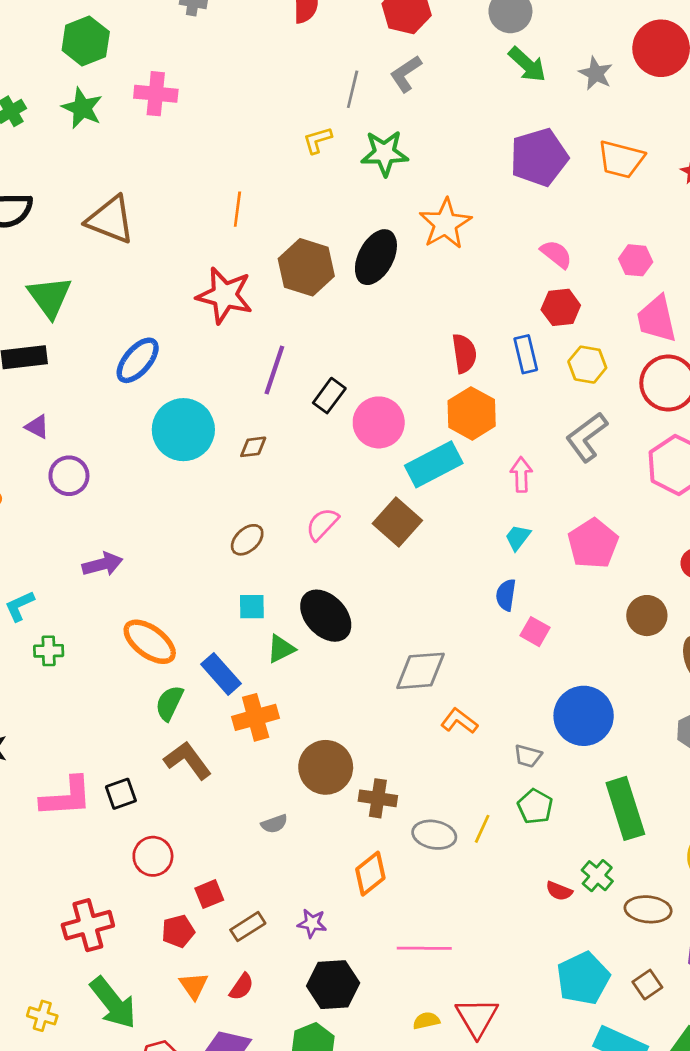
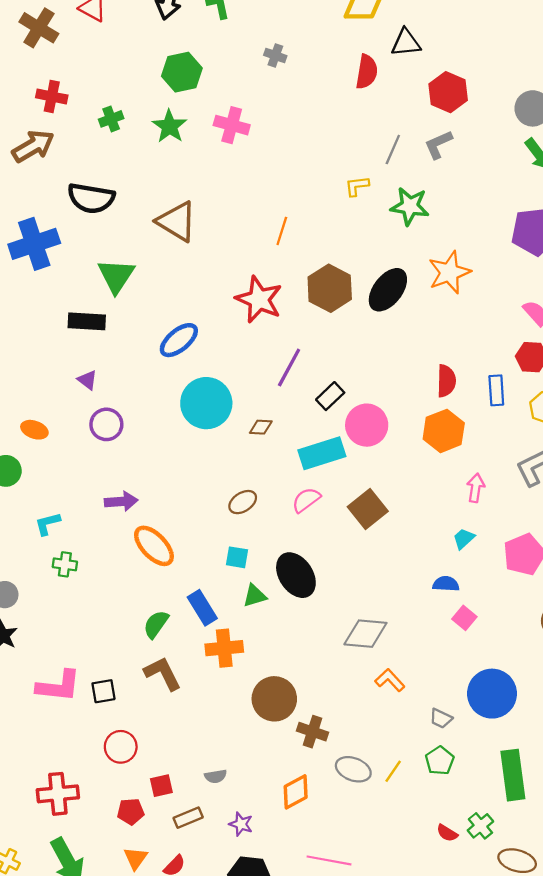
cyan rectangle: (434, 464) -> (322, 453), moved
blue semicircle: (506, 595) -> (446, 584), turned 75
orange ellipse: (150, 642) -> (154, 546), moved
gray semicircle: (274, 824) -> (216, 776), moved

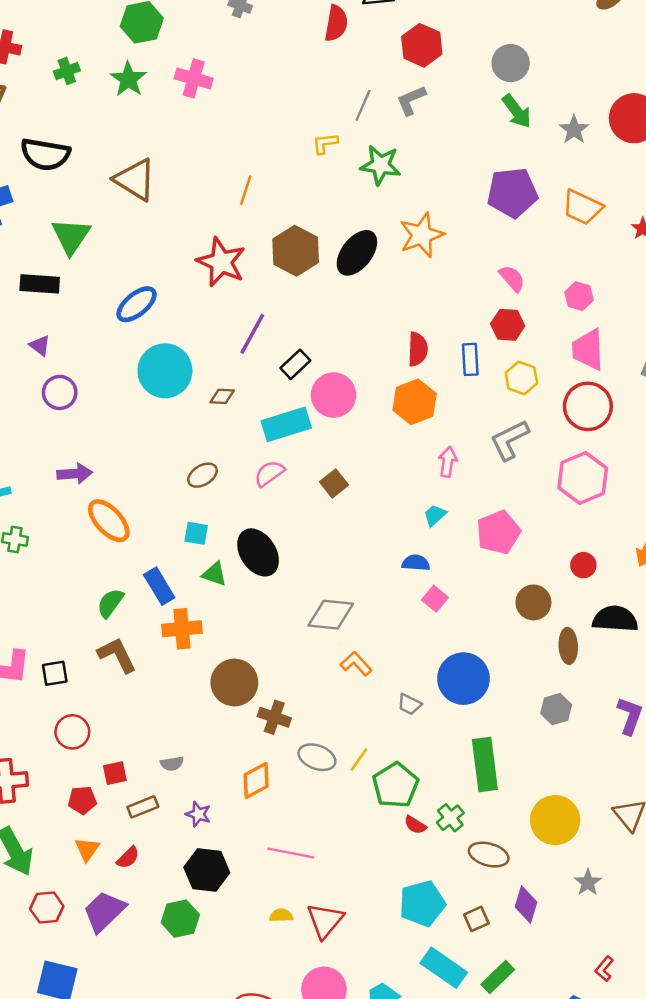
brown square: (368, 509) -> (334, 483), size x0.7
green triangle: (255, 596) -> (214, 574), turned 35
green pentagon: (440, 761) -> (395, 785), moved, size x1.5

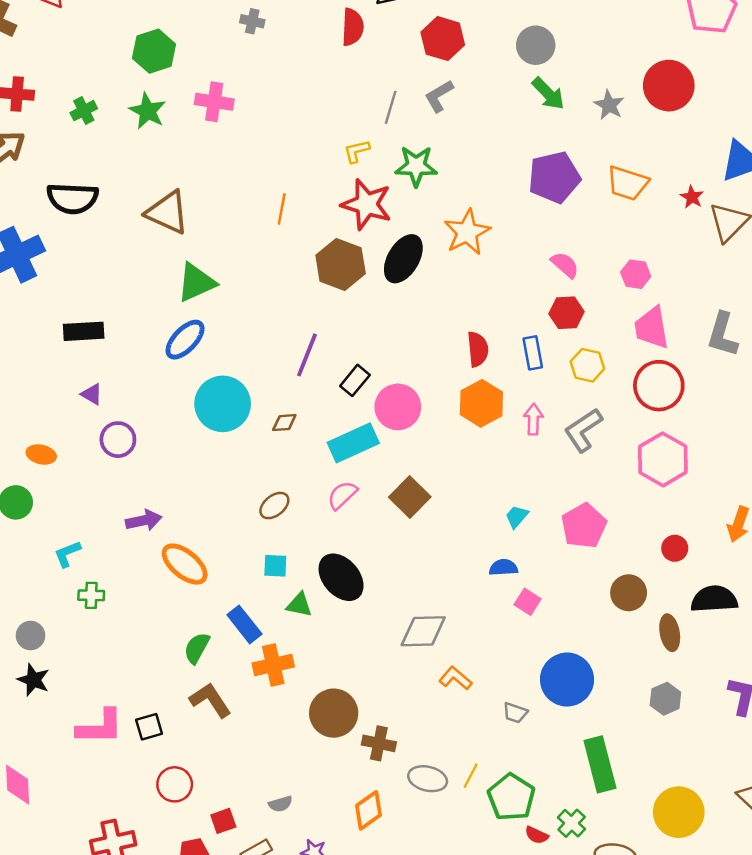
green triangle: (71, 236) -> (196, 282), moved, turned 39
red star: (221, 262) -> (367, 204), moved
pink arrow: (448, 462) -> (533, 419), moved
brown square: (334, 483) -> (410, 497), size x1.4

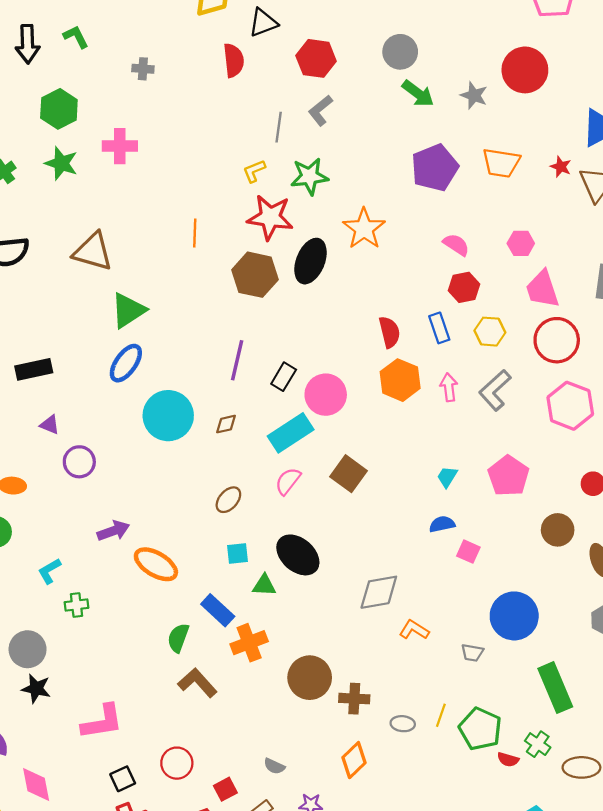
gray circle: (31, 636) -> (28, 649), size x1.4
black square: (149, 727) -> (123, 779), moved
gray ellipse: (428, 779) -> (403, 724), size x0.7
gray semicircle: (280, 804) -> (274, 766), turned 50

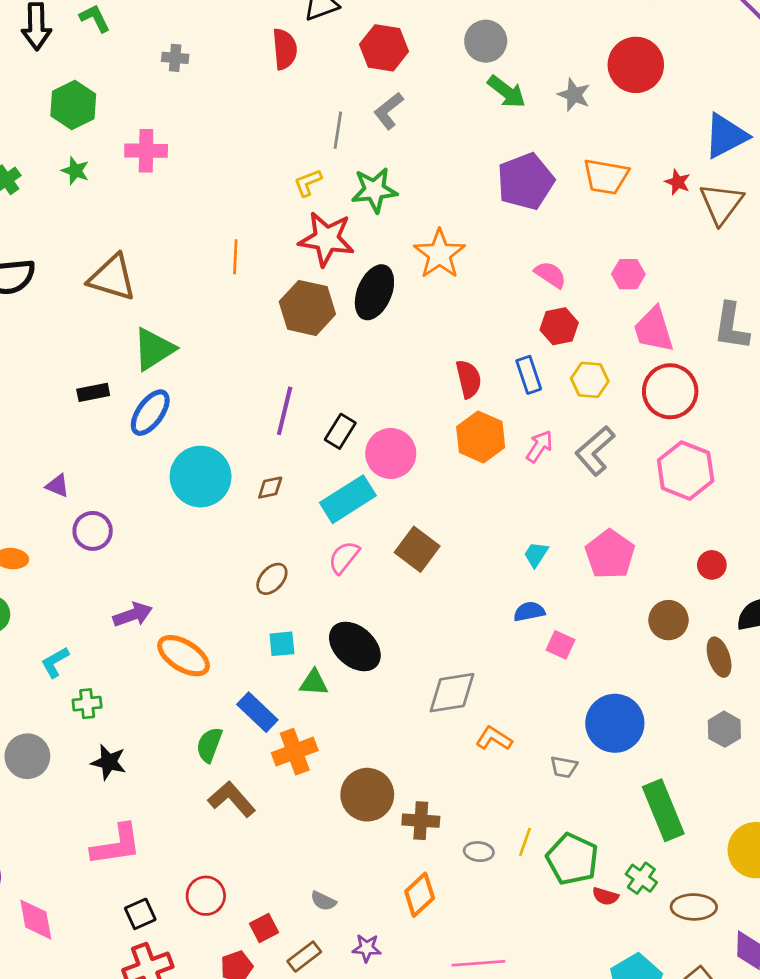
green star: (61, 163) -> (75, 171), size x0.7
black rectangle: (34, 369) -> (93, 392), moved, size x0.7
pink arrow: (449, 387) -> (539, 446), turned 40
black star: (36, 689) -> (109, 762), moved

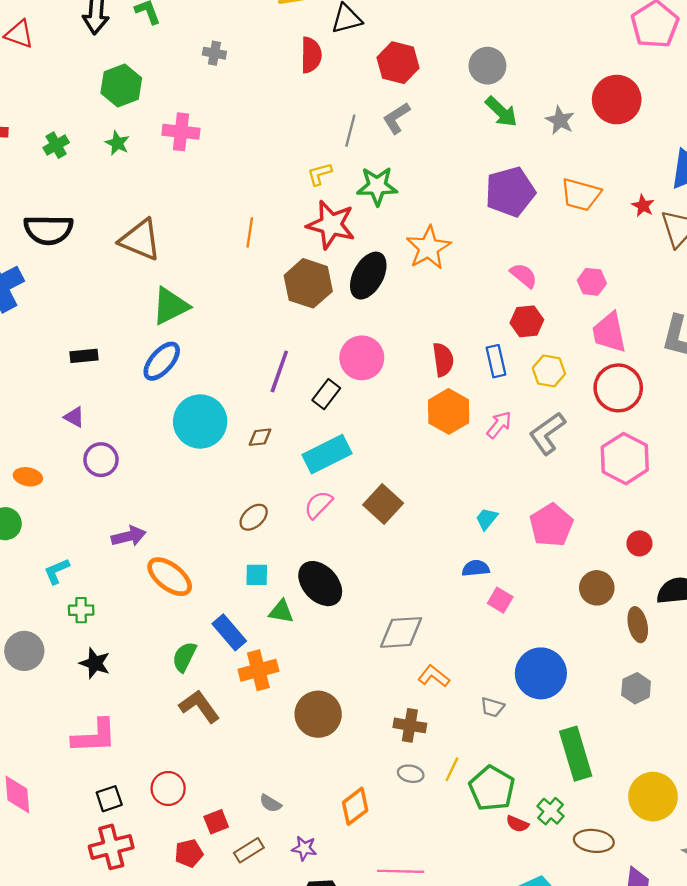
black rectangle: (93, 392) -> (84, 356), moved
pink circle: (391, 454) -> (362, 358), moved
brown cross: (421, 821) -> (410, 725), moved

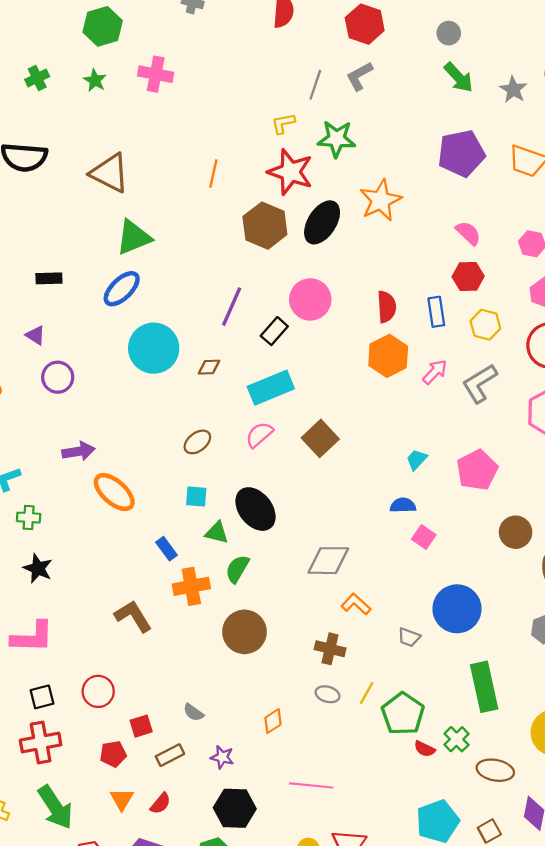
gray circle: (487, 66) -> (449, 33), size x0.7
blue rectangle: (229, 632) -> (166, 549), size x0.7
green semicircle: (184, 657) -> (237, 569), moved
orange diamond: (355, 806) -> (273, 721), size x0.7

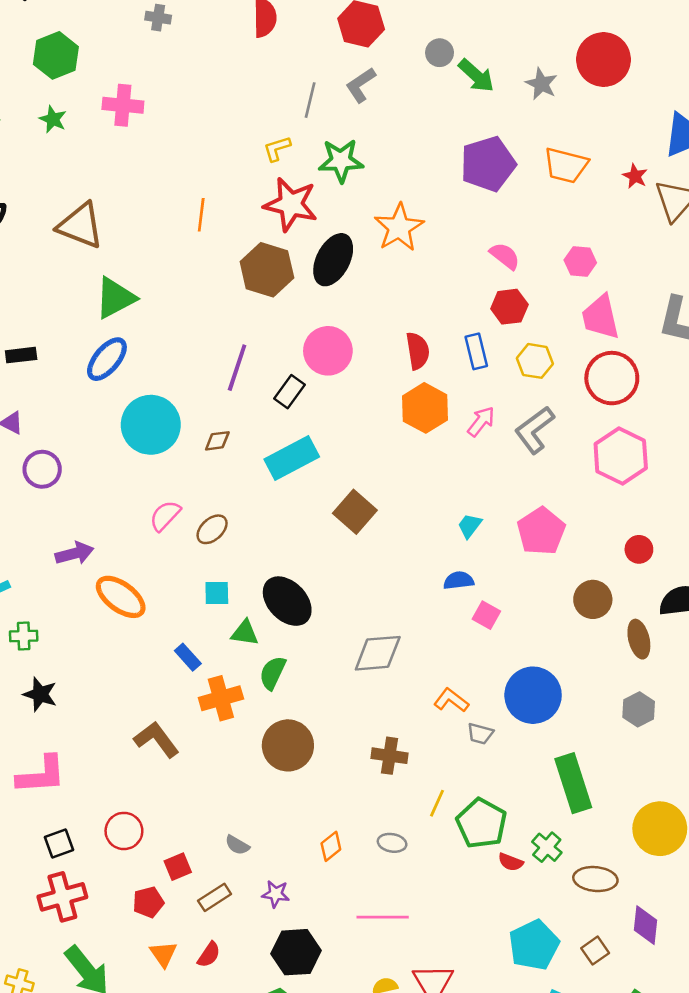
gray circle: (449, 33) -> (440, 53), moved
pink semicircle: (259, 435) -> (165, 516), moved
orange L-shape: (356, 604) -> (451, 700), moved
gray ellipse: (328, 694) -> (392, 843), moved

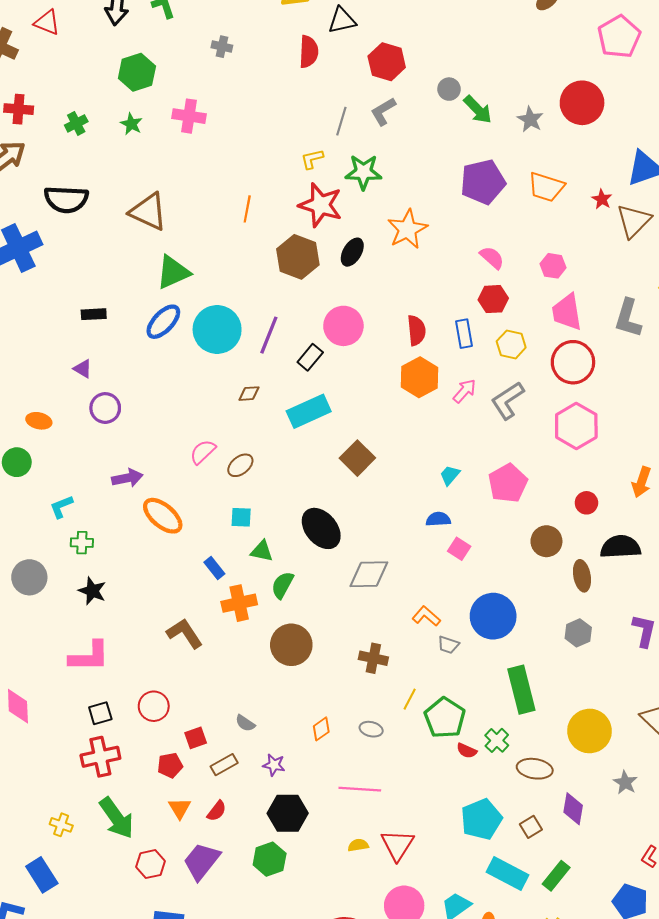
black ellipse: (333, 260) -> (352, 252), size x0.7
cyan circle: (151, 425) -> (217, 329), moved
black ellipse: (287, 601) -> (321, 528), moved

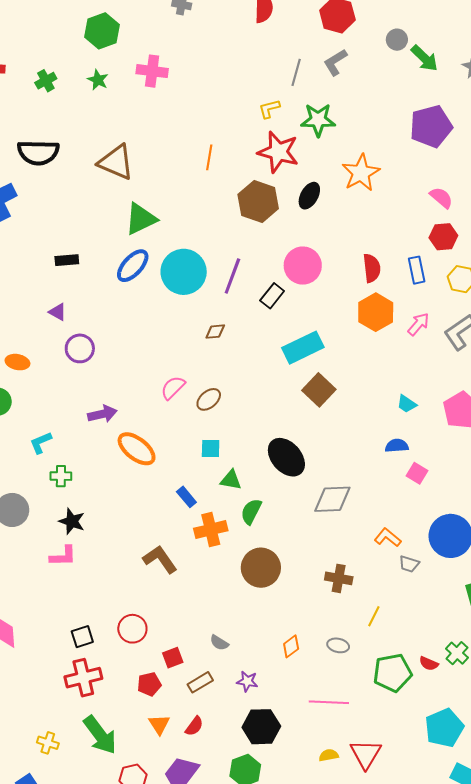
cyan rectangle: (309, 411) -> (303, 348), moved
cyan trapezoid: (450, 475) -> (407, 404), turned -95
pink L-shape: (89, 656) -> (63, 556), moved, size x0.7
green pentagon: (445, 718) -> (393, 673), moved, turned 30

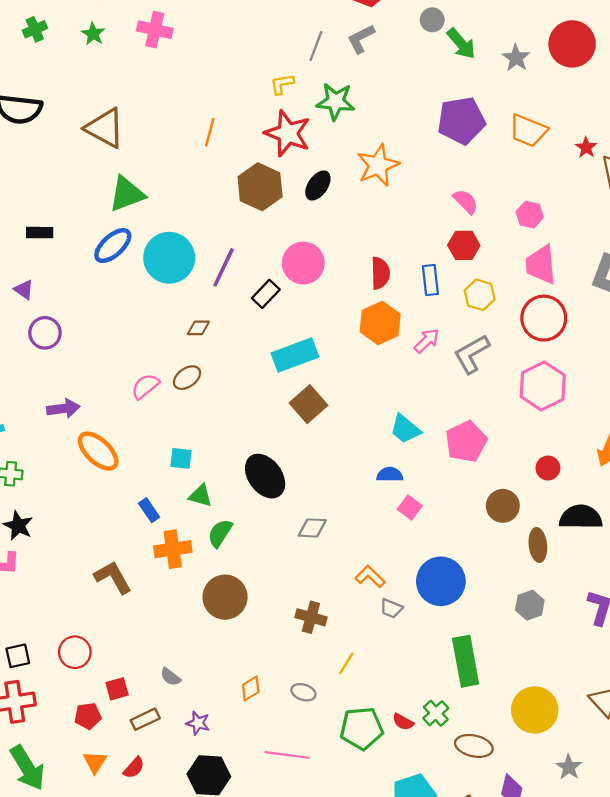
brown ellipse: (209, 399) -> (187, 378), moved
cyan trapezoid: (407, 404) -> (405, 429), size x1.4
gray diamond: (332, 499) -> (312, 528), size x0.7

